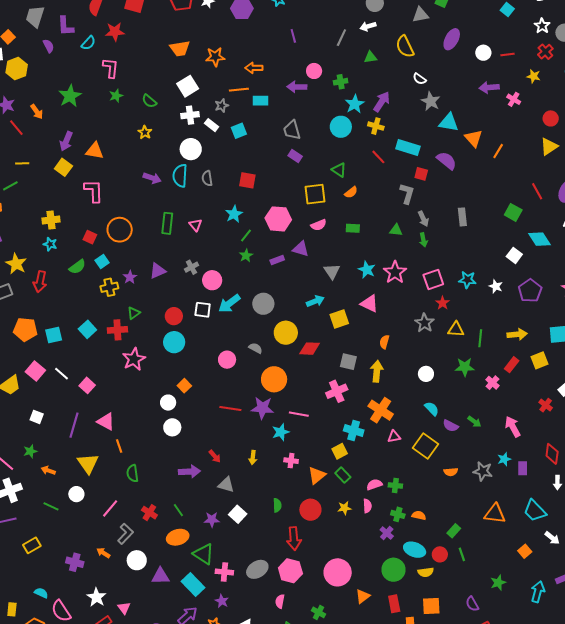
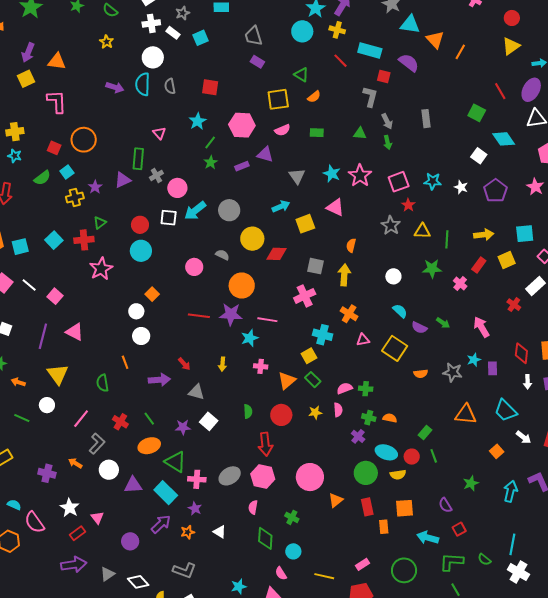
yellow square: (63, 167) -> (26, 79), turned 30
green rectangle: (167, 223) -> (138, 159), moved
orange cross: (381, 410) -> (349, 314), size x0.7
orange line: (119, 446) -> (125, 362), moved

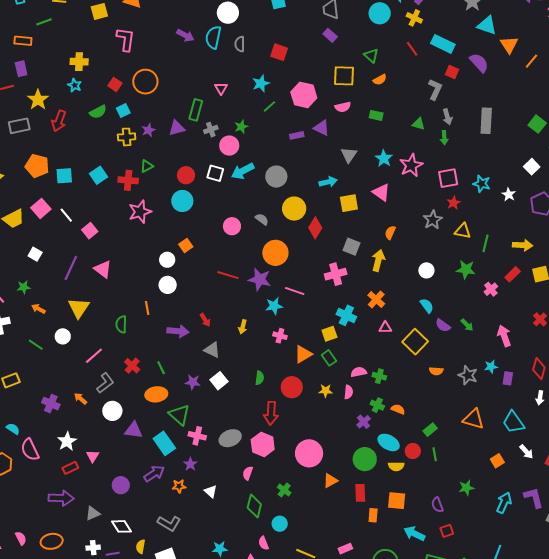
gray rectangle: (426, 119) -> (486, 121), size x1.4
green star: (211, 162) -> (241, 127), moved
red diamond: (276, 254) -> (315, 228), turned -70

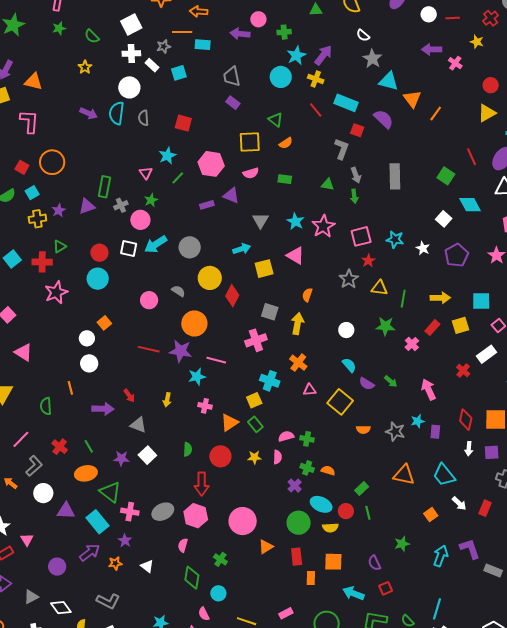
pink triangle: (221, 88) -> (146, 173), moved

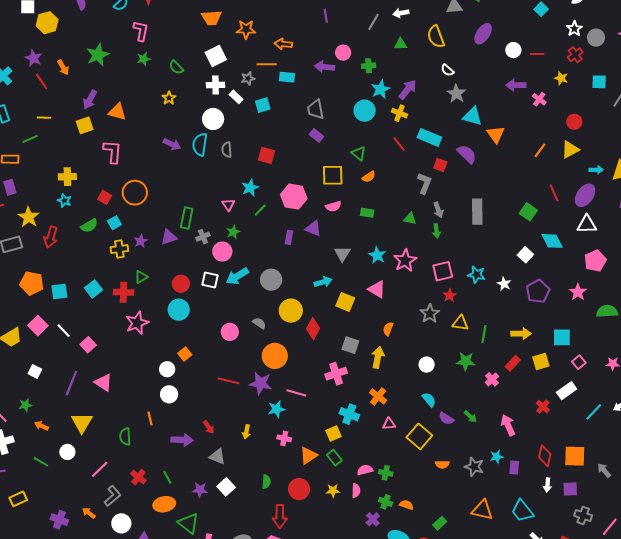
orange line: (436, 114) -> (540, 150), moved
purple rectangle: (207, 205) -> (289, 237), turned -64
yellow square: (264, 269) -> (345, 302), turned 36

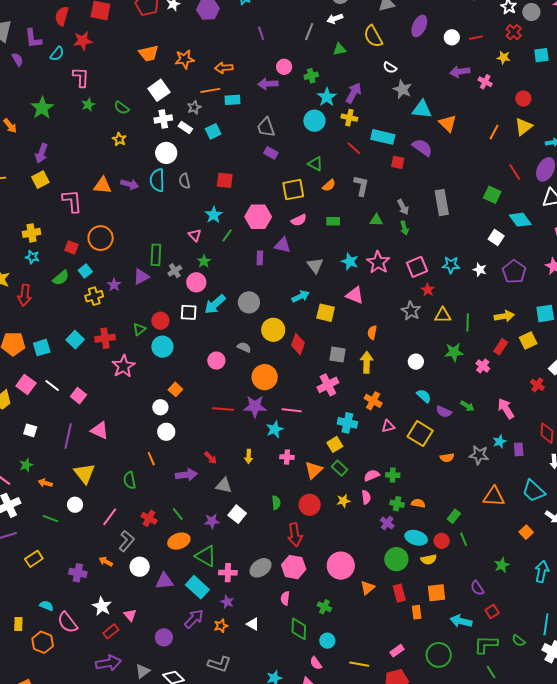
orange triangle: (117, 112) -> (103, 185), moved
gray L-shape: (424, 183) -> (361, 186), moved
green triangle: (141, 277) -> (139, 329), moved

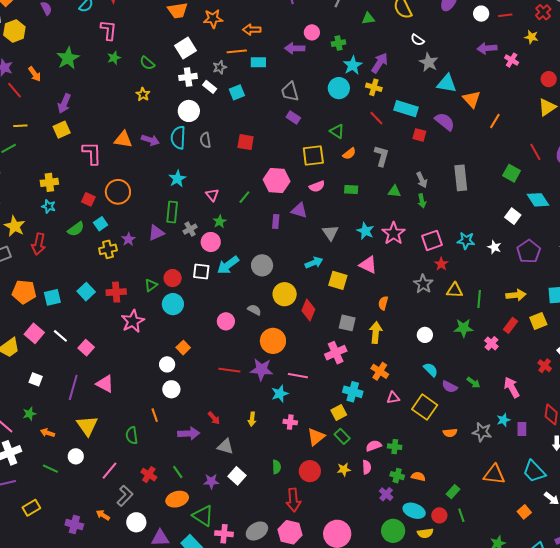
orange line: (494, 132) -> (495, 121), moved
cyan star: (214, 215) -> (177, 179), moved

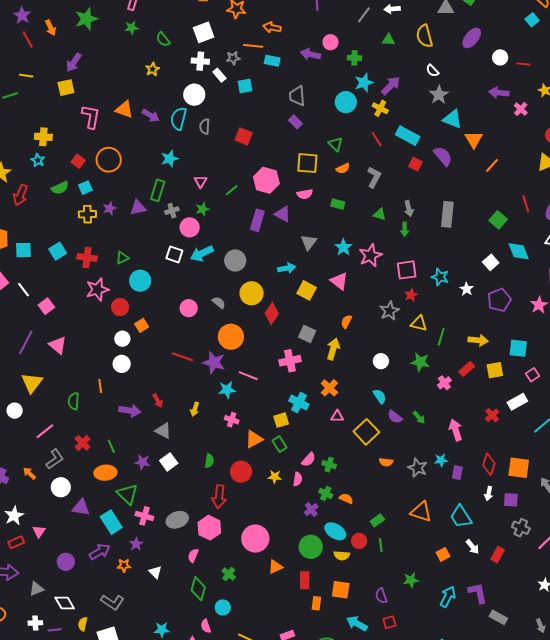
purple rectangle: (276, 222) -> (257, 220), size x1.5
red circle: (173, 278) -> (120, 307), moved
pink semicircle: (374, 446) -> (309, 460), turned 140

